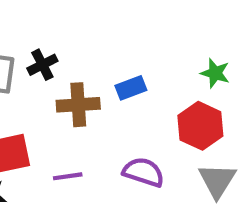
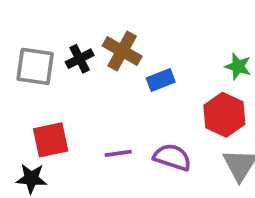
brown cross: (78, 105) -> (122, 51), moved, turned 33
purple line: (68, 176) -> (118, 153), moved

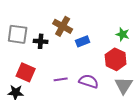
black cross: (80, 59) -> (41, 41), moved, turned 32
red square: (51, 140) -> (26, 72), turned 36

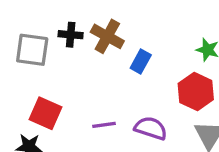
black cross: (41, 41) -> (71, 35), moved
blue rectangle: (83, 41) -> (141, 61), turned -40

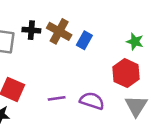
blue rectangle: (141, 61) -> (84, 40), moved

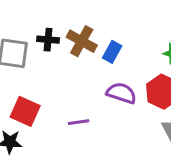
purple semicircle: (92, 101) -> (121, 93), moved

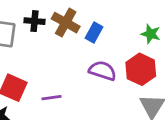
purple line: (79, 122) -> (52, 98), moved

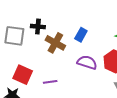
brown cross: (66, 23) -> (55, 43), moved

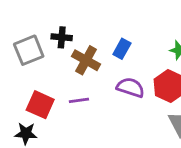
gray square: (14, 36) -> (29, 50), turned -30
purple line: (50, 82) -> (79, 100), moved

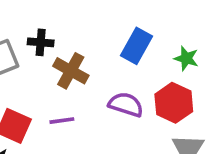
blue rectangle: (122, 49) -> (137, 46), moved, size x1.4

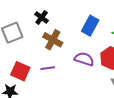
black cross: (41, 42) -> (42, 18), moved, turned 32

